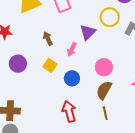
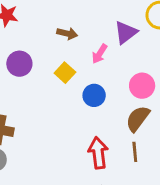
brown arrow: (48, 38) -> (67, 33), turned 120
red arrow: (69, 111) -> (98, 153), moved

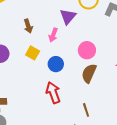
brown arrow: (67, 33) -> (28, 26), turned 72
brown line: (135, 152) -> (86, 110), moved
red arrow: (98, 153) -> (53, 93), moved

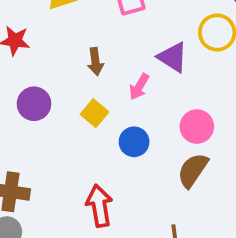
purple triangle: (68, 16) -> (173, 57), turned -48
red arrow: (53, 93) -> (99, 206), moved

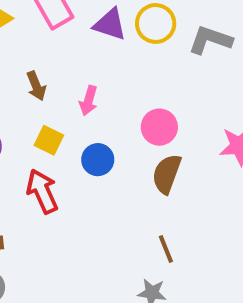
purple triangle: (173, 57) -> (110, 24), moved
red arrow: (99, 206) -> (42, 191), moved

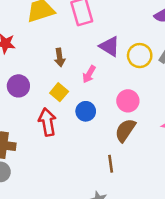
yellow circle: (156, 23) -> (140, 56), moved
purple triangle: (110, 24) -> (110, 46), moved
brown line: (166, 249) -> (111, 164), moved

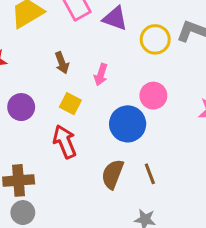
purple triangle: (110, 46) -> (115, 18), moved
blue circle: (86, 111) -> (128, 124), moved, size x1.5
brown semicircle: (125, 130) -> (113, 174), moved

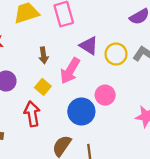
purple triangle: (115, 18) -> (89, 46), moved
pink arrow: (101, 75) -> (70, 71), size x1.6

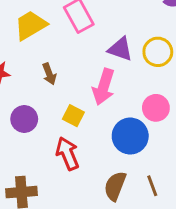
brown arrow: (43, 55) -> (49, 74), moved

